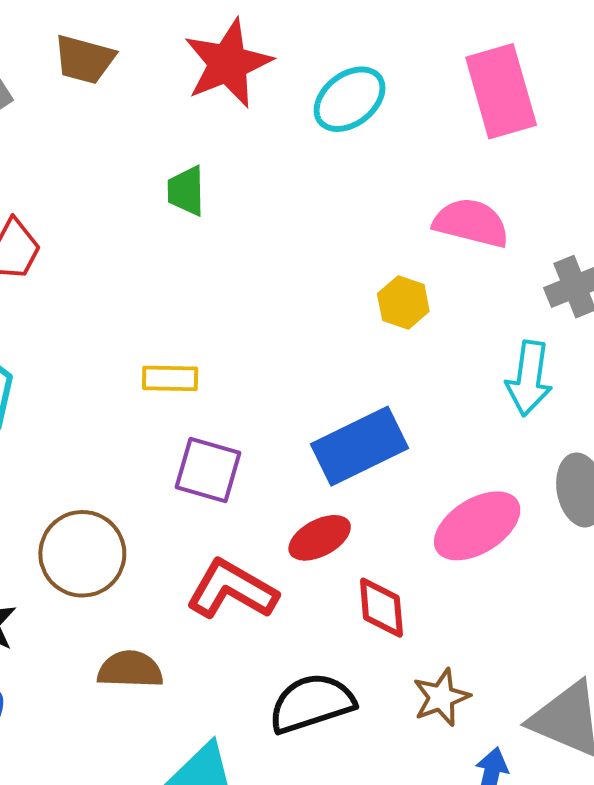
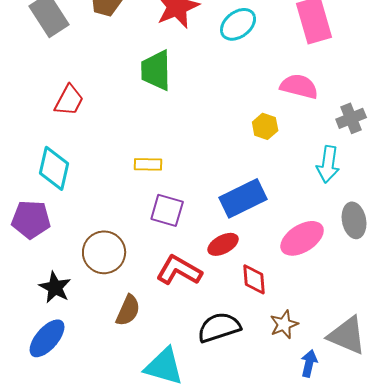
green trapezoid: (186, 191) -> (156, 70), size x1.6
brown semicircle: (130, 669) -> (128, 310), turned 112

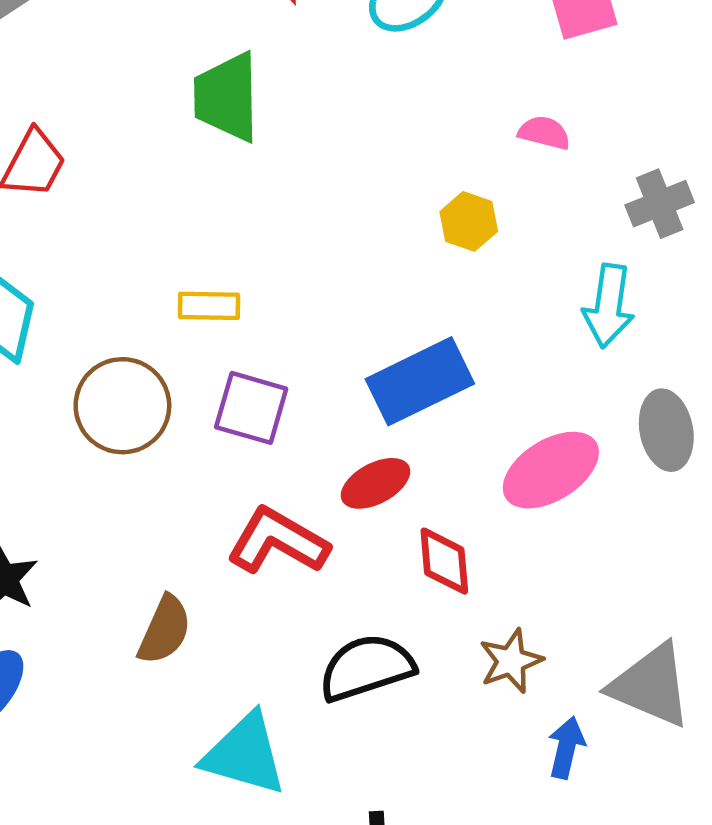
pink semicircle: (299, 86) -> (544, 133), size x0.6
brown circle: (104, 252) -> (122, 406), moved

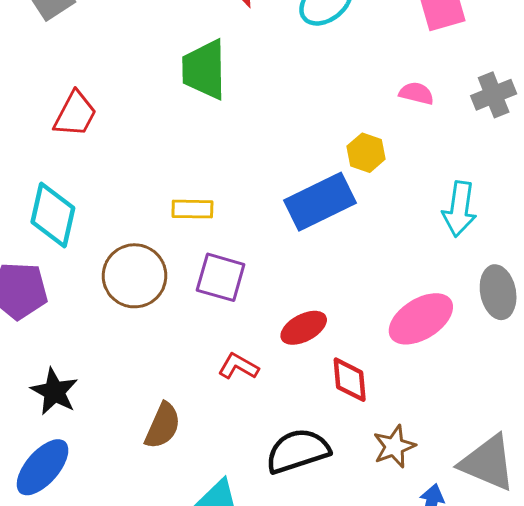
gray cross: (660, 204) -> (494, 95), moved
blue rectangle: (420, 381) -> (320, 202), moved
red L-shape: (278, 541) -> (238, 366), size x0.6

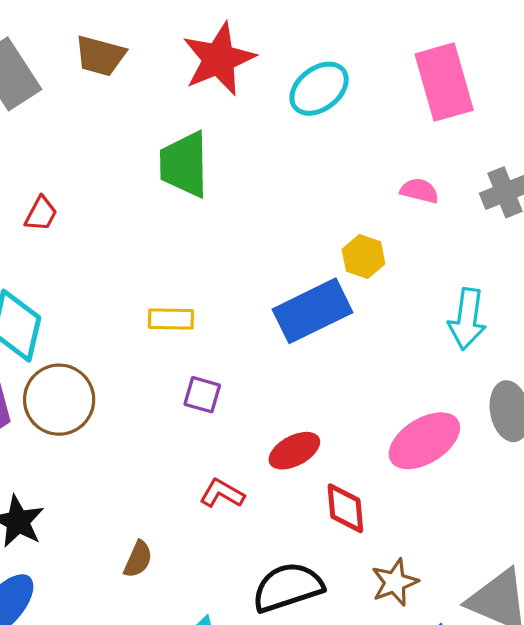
red trapezoid: (75, 114) -> (41, 214), size x0.7
brown circle: (135, 276) -> (59, 400), moved
purple square: (221, 277) -> (202, 395), size x0.7
brown semicircle: (163, 426) -> (138, 559), size x0.7

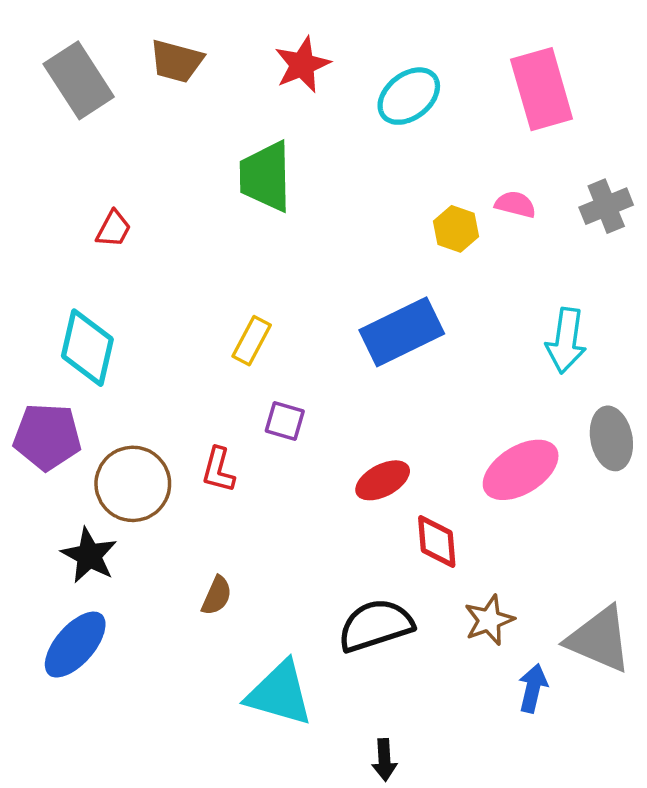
red star: (219, 59) -> (302, 65), size x0.7
yellow hexagon: (363, 257) -> (456, 229), moved
yellow rectangle: (171, 319) -> (252, 341), turned -63
brown circle: (59, 400) -> (133, 484), moved
red L-shape: (222, 493) -> (218, 470), moved, turned -105

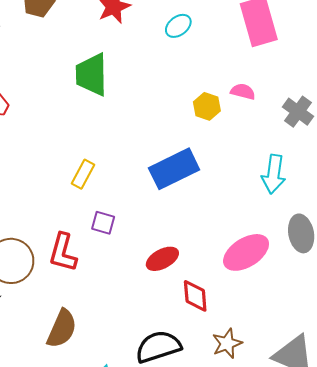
cyan ellipse: (409, 96) -> (178, 26), size x0.7
gray cross: (606, 206) -> (298, 112), moved, turned -32
red L-shape: (218, 470) -> (63, 252), size x1.4
brown semicircle: (217, 596) -> (62, 329), size x1.6

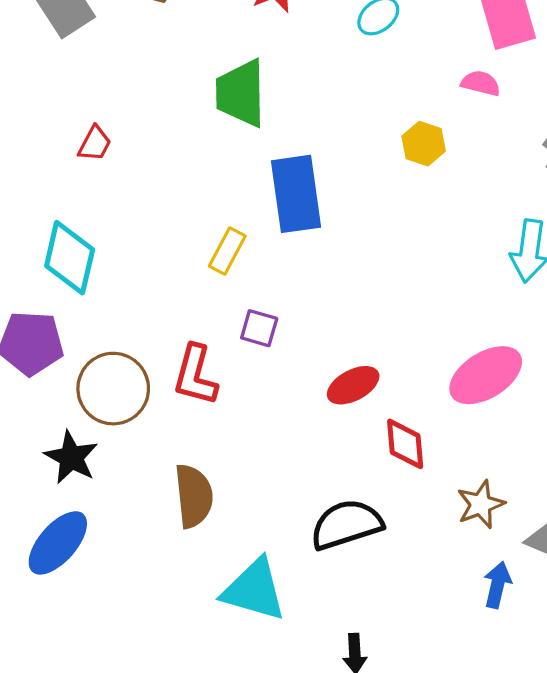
pink semicircle: (243, 92) -> (481, 83), moved
blue rectangle: (174, 169) -> (296, 194), moved, turned -72
brown semicircle: (62, 329) -> (194, 496), turned -30
brown star: (227, 344) -> (481, 504), moved

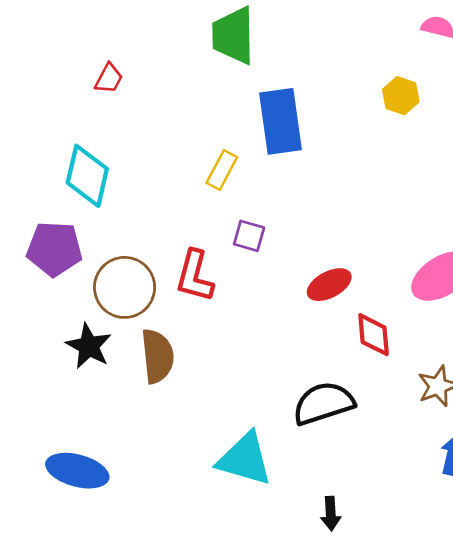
yellow hexagon: (424, 144) -> (401, 96), moved
brown semicircle: (194, 496) -> (157, 356), moved
blue ellipse: (58, 543) -> (77, 471), moved, turned 64

